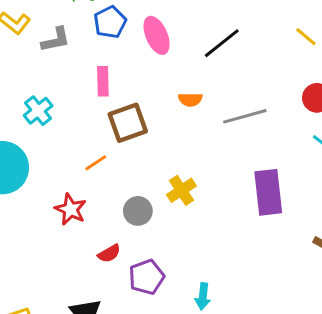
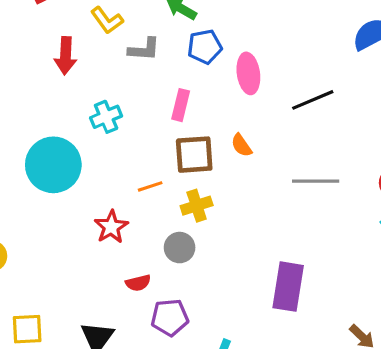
orange semicircle: (190, 100) -> (241, 145), moved, turned 40
yellow cross: (181, 190) -> (197, 206), moved
purple rectangle: (268, 192) -> (288, 287), moved

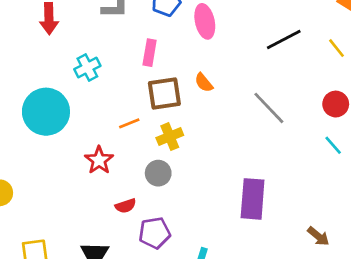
black line: (313, 100) -> (284, 40), moved
gray line: (316, 181) -> (269, 108), turned 51

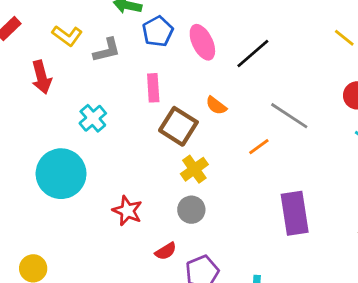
black line: (284, 40) -> (253, 54), moved
brown square: (164, 94) -> (178, 126), turned -36
orange line: (129, 123) -> (259, 147), moved

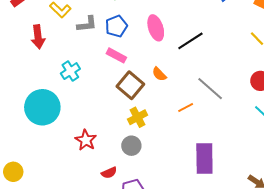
blue pentagon: (158, 31) -> (116, 26), moved
pink rectangle: (153, 88) -> (116, 55), turned -66

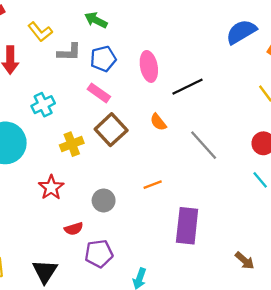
orange semicircle: (159, 74) -> (158, 122), moved
orange line: (186, 108) -> (153, 185), moved
yellow cross: (138, 117) -> (72, 144), moved

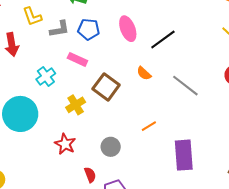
yellow L-shape: (40, 32) -> (32, 16), turned 30
blue pentagon: (103, 59) -> (89, 29), turned 30
pink rectangle: (99, 93) -> (77, 59), moved
red semicircle: (74, 229) -> (90, 175), turned -84

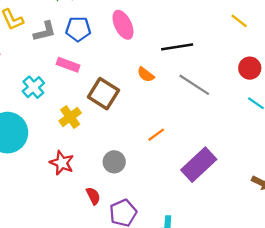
black line: (163, 39) -> (177, 47), moved, turned 32
purple rectangle: (184, 155) -> (199, 165), turned 56

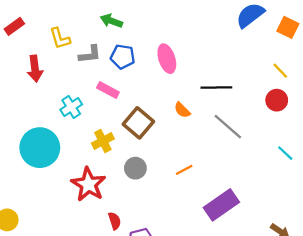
red circle: (250, 68) -> (277, 100), moved
gray circle: (114, 162) -> (135, 168), moved
red star: (62, 163) -> (88, 184), size x1.4

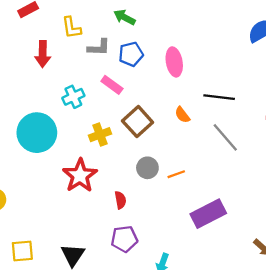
blue pentagon: (123, 57) -> (131, 54), turned -30
gray circle: (135, 168) -> (147, 168), moved
red semicircle: (115, 221) -> (120, 200), moved

